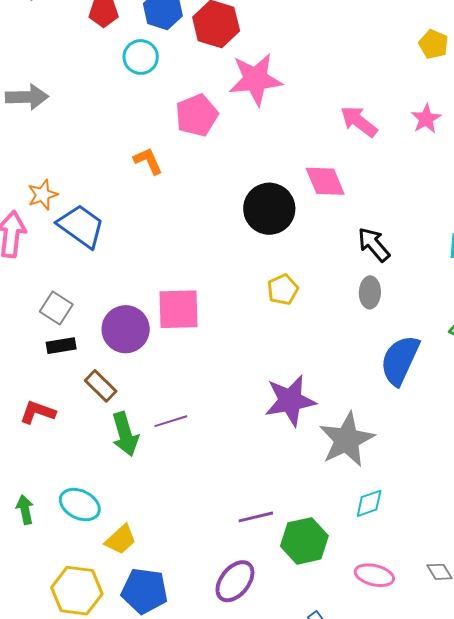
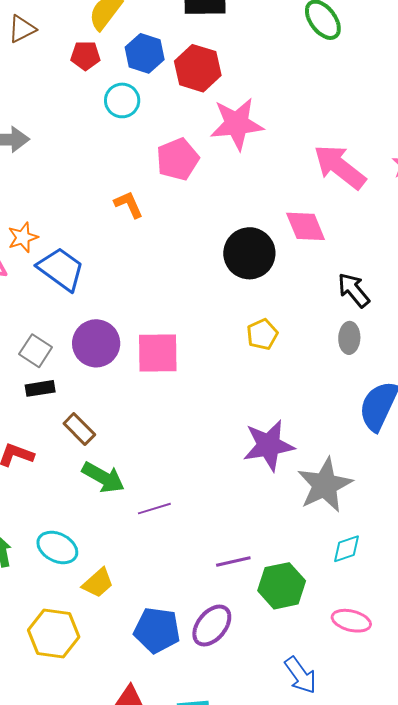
pink arrow: (359, 121) -> (340, 167), size x1.4
purple circle: (126, 329) -> (96, 343), moved
purple line: (171, 421) -> (154, 509), moved
green arrow: (125, 434) -> (103, 477), turned -45
blue pentagon: (144, 591) -> (157, 630), moved

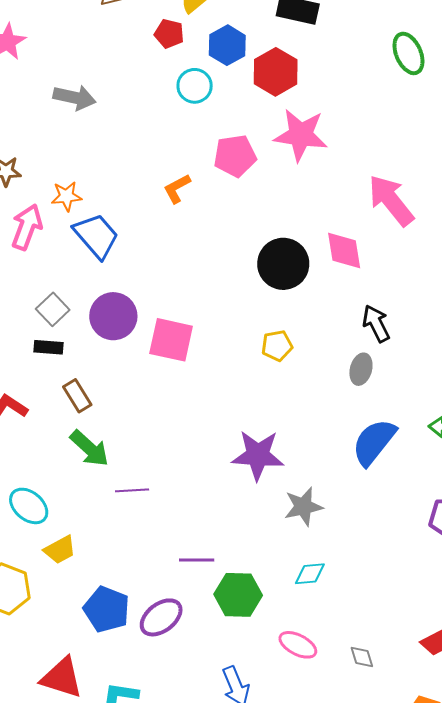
orange L-shape: (129, 204) -> (177, 189), turned -108
gray star: (325, 485) -> (303, 507), size x0.7

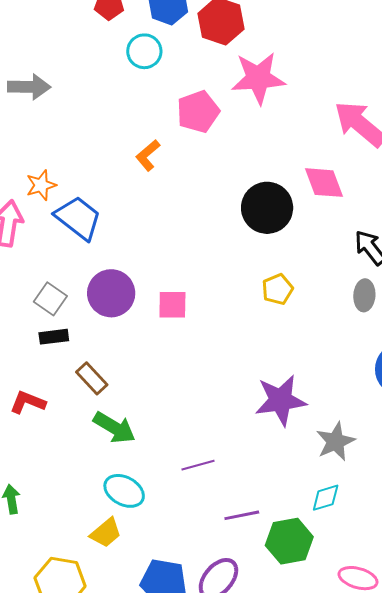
pink square: (171, 340) -> (172, 305), size x0.7
purple line: (132, 490) -> (198, 465), moved
cyan ellipse: (29, 506) -> (124, 491), moved
cyan diamond: (310, 574) -> (326, 498), moved

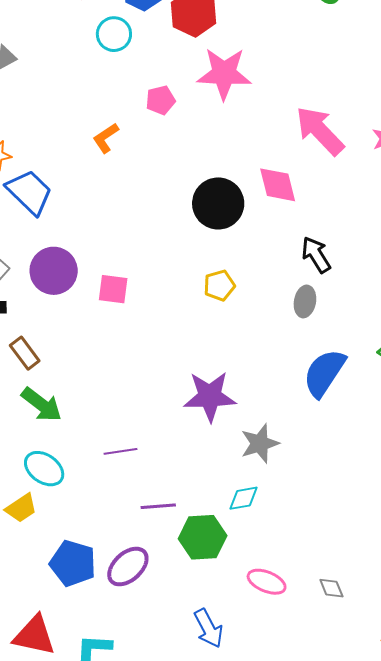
pink pentagon: (198, 112) -> (160, 100), size x0.7

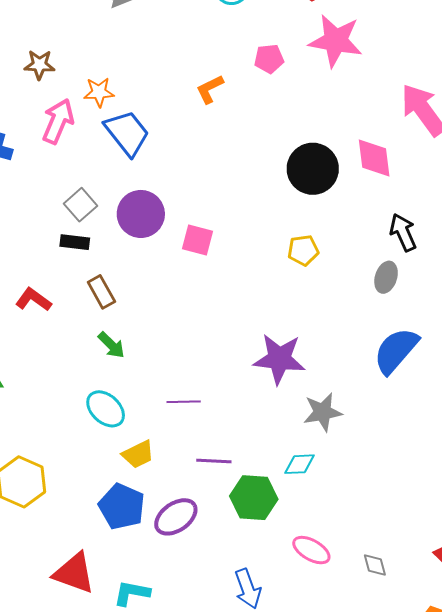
green arrow: (42, 405) -> (111, 345), size x0.7
yellow trapezoid: (21, 508) -> (138, 454), moved

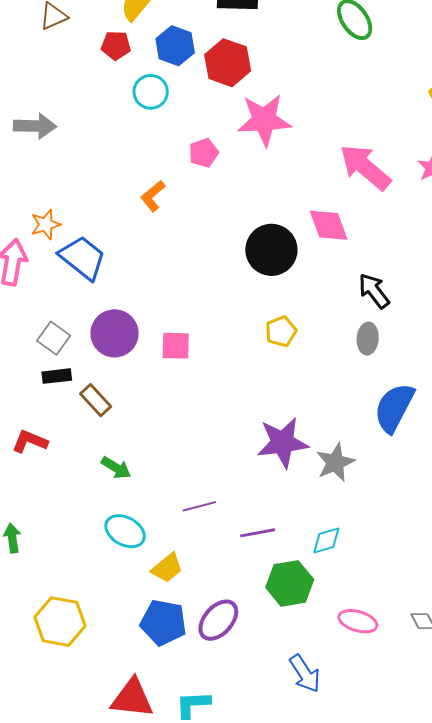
brown rectangle: (101, 292) -> (96, 400), moved
gray star: (323, 412) -> (335, 462), moved
purple line: (214, 461) -> (258, 533), moved

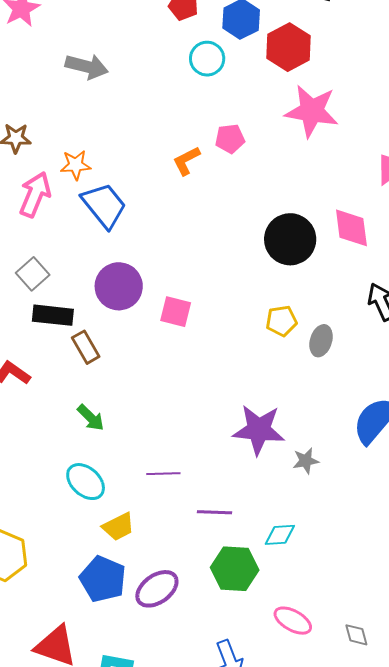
pink pentagon: (204, 153) -> (230, 139), moved
gray square: (54, 338) -> (33, 274), moved
gray ellipse: (368, 339) -> (321, 341), moved
black rectangle: (57, 376) -> (53, 315), size x1.4
gray star: (335, 462) -> (306, 461), size x0.7

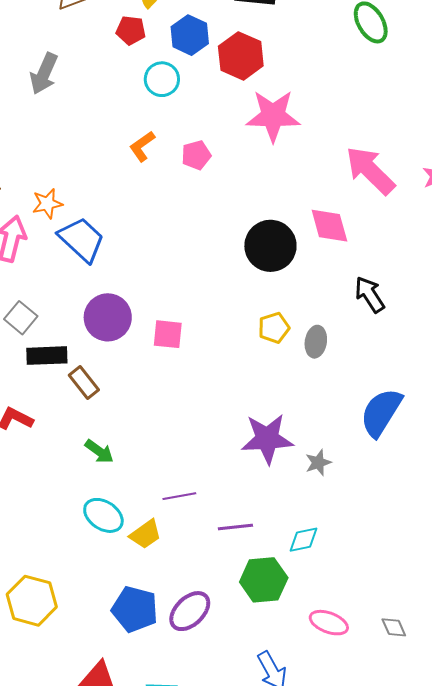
gray arrow: (87, 66) -> (44, 74), moved, turned 108
orange L-shape: (186, 161) -> (142, 146), moved
yellow trapezoid: (118, 527) -> (145, 534), moved

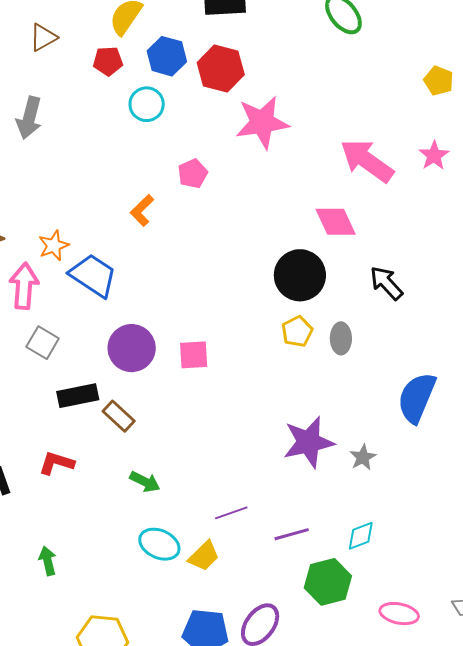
orange L-shape: (142, 146) -> (142, 210), moved
black circle: (270, 246) -> (300, 275), moved
gray square: (21, 318) -> (43, 343), moved

